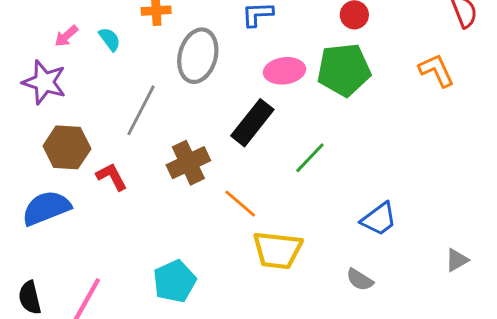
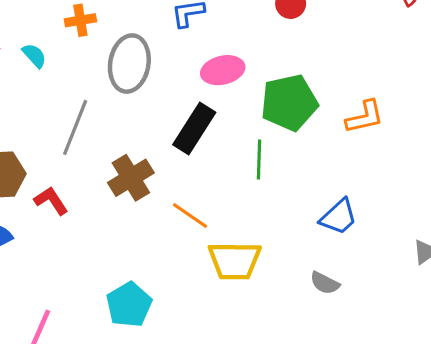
green pentagon: (344, 70) -> (289, 103), moved
orange L-shape: (436, 70) -> (365, 117), moved, turned 108
green line: (310, 158) -> (259, 159), turned -36

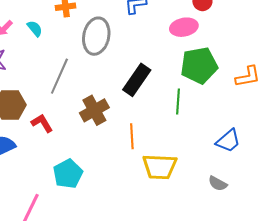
pink ellipse: (223, 70) -> (184, 27), moved
orange line: (190, 215) -> (132, 136), turned 50
cyan pentagon: (129, 305) -> (68, 174), moved

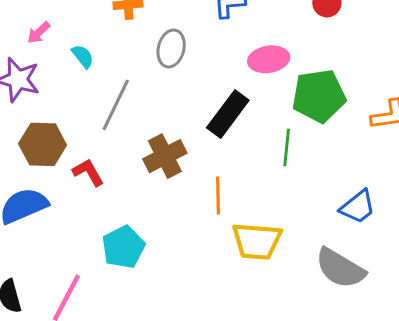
pink ellipse: (184, 27) -> (269, 59), moved
cyan semicircle: (35, 28) -> (83, 56), moved
gray ellipse: (96, 36) -> (171, 48), size x0.7
gray semicircle: (218, 184) -> (340, 268), size x1.8

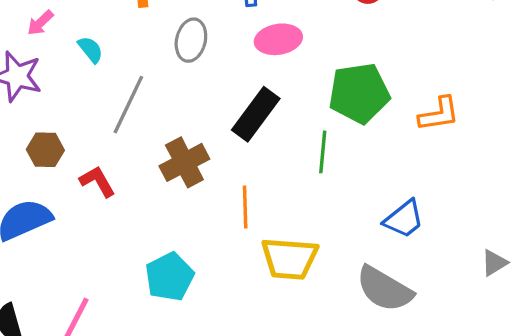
pink ellipse: (269, 59) -> (278, 39), moved
brown hexagon: (43, 144) -> (45, 150), size x0.7
cyan pentagon: (123, 247) -> (169, 277), moved

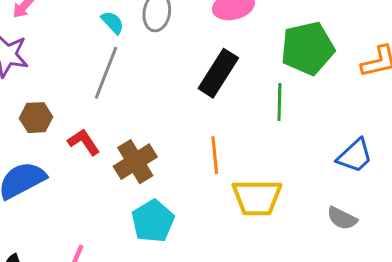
cyan semicircle: (90, 50) -> (113, 22), moved
brown cross: (184, 162) -> (135, 162), moved
gray semicircle: (384, 289) -> (342, 218), size x0.6

